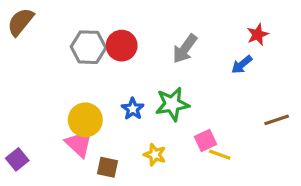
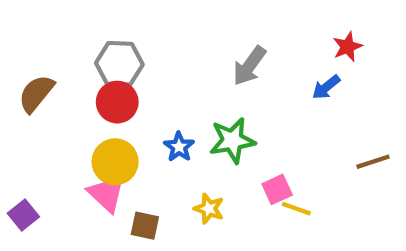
brown semicircle: (20, 22) -> (36, 94), moved
red circle: (122, 46) -> (117, 102), moved

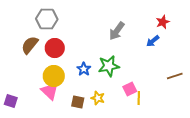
gray hexagon: (119, 64) -> (47, 19), moved
brown semicircle: (36, 94) -> (30, 45), moved
yellow line: (296, 209) -> (139, 98), turned 72
purple square: (23, 215) -> (11, 101), turned -32
brown square: (145, 226) -> (78, 102), moved

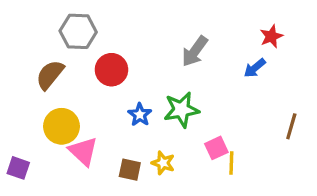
red circle: (55, 48) -> (111, 70), moved
yellow circle: (54, 76) -> (62, 126), moved
brown line: (175, 76) -> (291, 126), turned -56

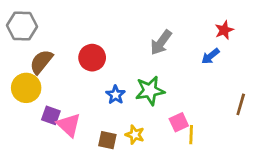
gray hexagon: (78, 31) -> (22, 26), moved
yellow circle: (62, 126) -> (26, 88), moved
purple square: (18, 168) -> (51, 115), moved

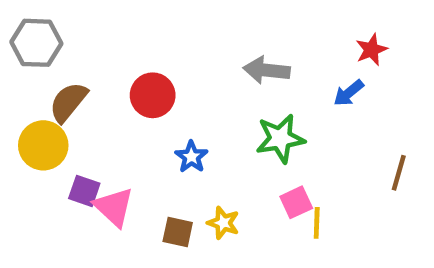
gray arrow: (161, 42) -> (267, 70), turned 60
green star: (150, 91) -> (280, 139), moved

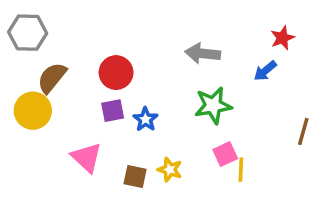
purple square: (84, 191) -> (113, 111), moved, turned -30

